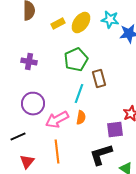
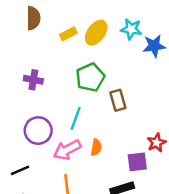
cyan line: (79, 94) -> (76, 118), moved

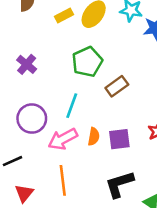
purple cross: (33, 80) -> (27, 64), turned 30
brown rectangle: (118, 100) -> (117, 86), turned 70
purple square: (137, 162) -> (119, 139), moved

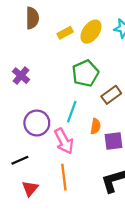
purple cross: (27, 64) -> (21, 76), moved
orange semicircle: (94, 137) -> (95, 126), moved
pink arrow: (63, 139) -> (64, 141), turned -90

